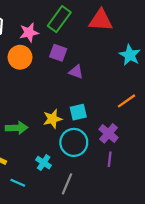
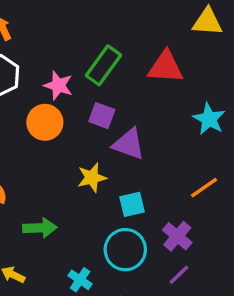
pink star: (29, 33) -> (58, 85), turned 30
purple triangle: (76, 72) -> (129, 144), size x1.5
yellow star: (53, 119) -> (92, 178), moved
purple line: (110, 159) -> (179, 275), turned 40

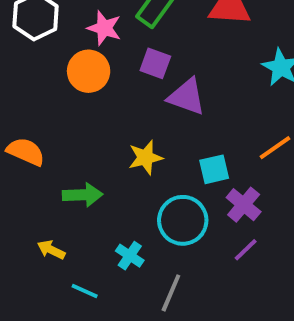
yellow star: (92, 178) -> (145, 158), moved
cyan square: (132, 204) -> (214, 169), moved

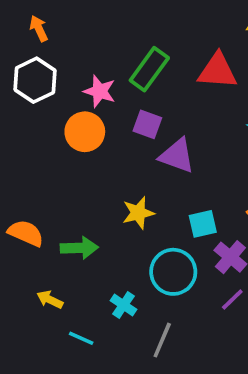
orange semicircle: (26, 152) -> (26, 233), moved

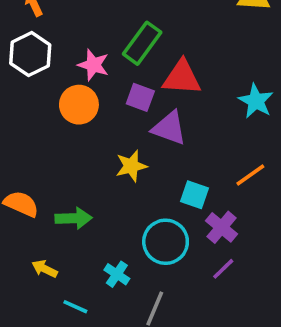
red triangle: (218, 71) -> (182, 78), moved
yellow star: (138, 213) -> (131, 166), moved
cyan square: (203, 224) -> (194, 195), turned 32

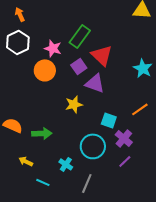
red triangle: (182, 78) -> (102, 55), turned 40
purple square: (140, 97) -> (79, 66), turned 35

